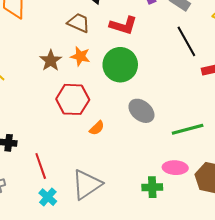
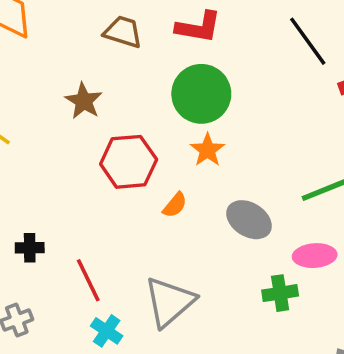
orange star: (80, 56) -> (207, 150), moved, turned 30
gray ellipse: (141, 111) -> (249, 220), moved

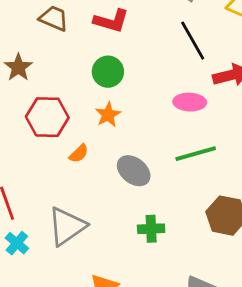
green circle: (201, 94) -> (108, 72), size x0.7
pink ellipse: (315, 256) -> (190, 102), moved

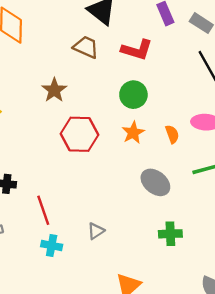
orange semicircle: (79, 154) -> (172, 134), moved, turned -66
gray triangle: (67, 226) -> (96, 231), size x0.5
cyan cross: (17, 243) -> (52, 245), turned -30

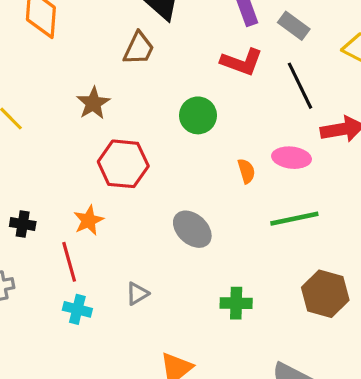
brown trapezoid: (86, 47) -> (139, 48), turned 88
red L-shape: (137, 50) -> (242, 62), moved
orange star: (133, 133) -> (89, 220), moved
gray ellipse: (155, 182) -> (192, 229), moved

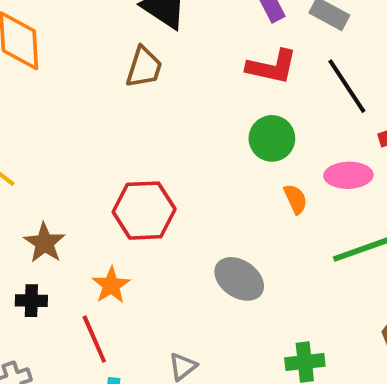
brown star: (93, 103) -> (45, 243), moved
green circle: (198, 115) -> (272, 138), moved

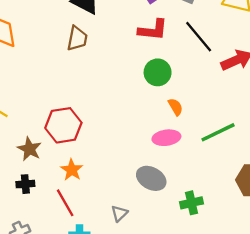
pink ellipse: (348, 175) -> (166, 138), moved
red hexagon: (144, 211) -> (63, 125), moved
gray ellipse: (239, 279) -> (151, 178), moved

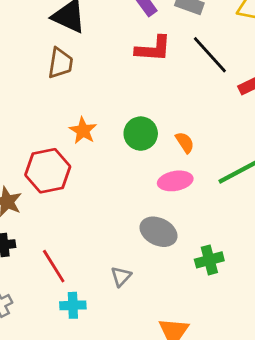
green circle: (158, 72) -> (141, 134), moved
orange star: (72, 170) -> (83, 131), moved

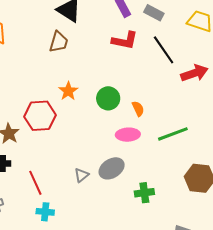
gray ellipse: (158, 232) -> (112, 168), turned -65
gray triangle: (121, 276) -> (82, 175), moved

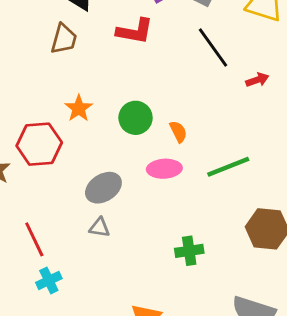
red L-shape: (125, 41) -> (135, 31), moved
red arrow: (194, 73) -> (257, 80), size x0.6
gray ellipse: (112, 168) -> (103, 188), moved
gray triangle: (82, 175) -> (100, 227), turned 49
cyan cross: (45, 212) -> (49, 280), turned -30

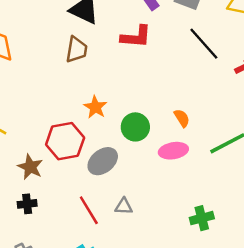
green circle: (136, 118) -> (135, 127), moved
gray ellipse: (103, 188) -> (103, 161), moved
red line: (34, 239) -> (89, 210), moved

